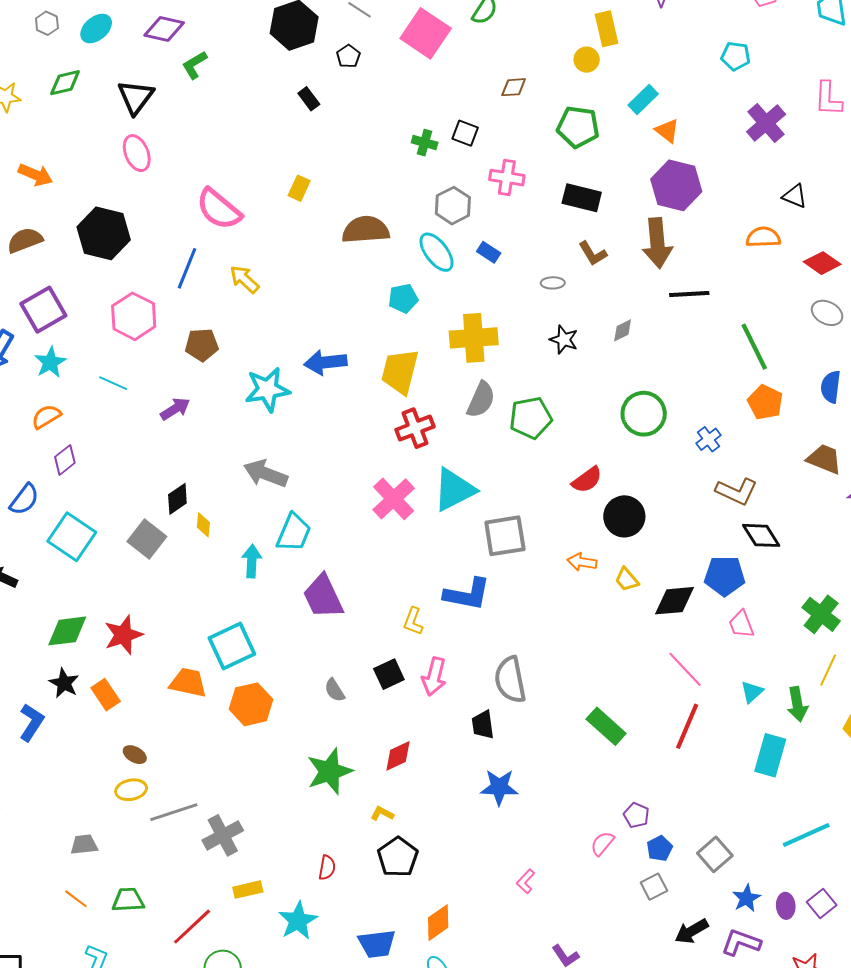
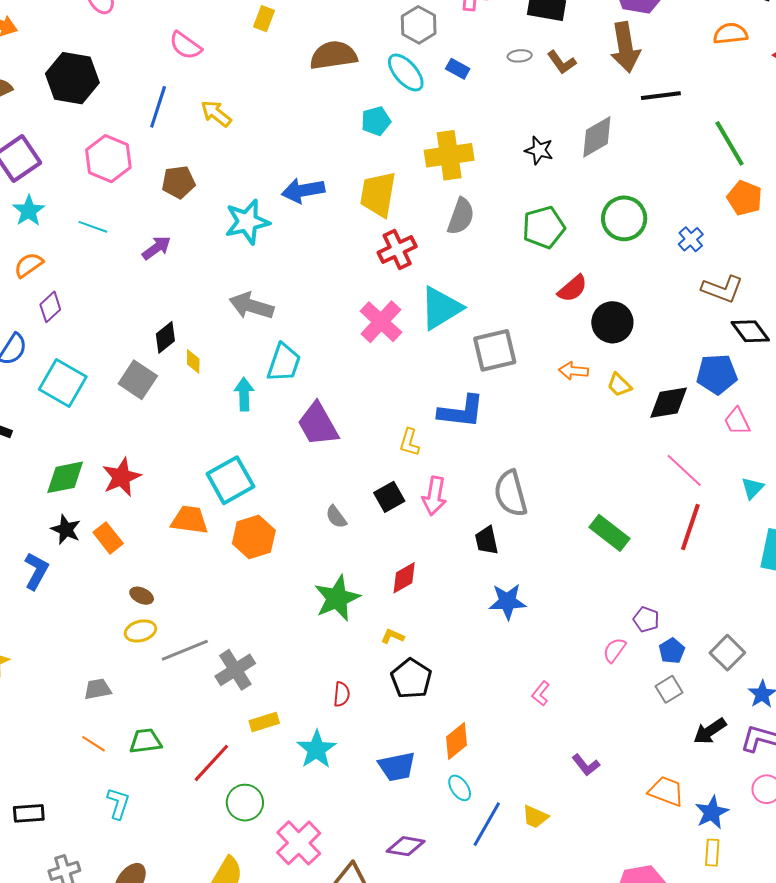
pink semicircle: (219, 209) -> (185, 46), size x0.7
gray ellipse: (553, 283) -> (520, 56), moved
gray diamond: (623, 330) -> (597, 137), size x1.8
green pentagon: (531, 418) -> (544, 227), moved

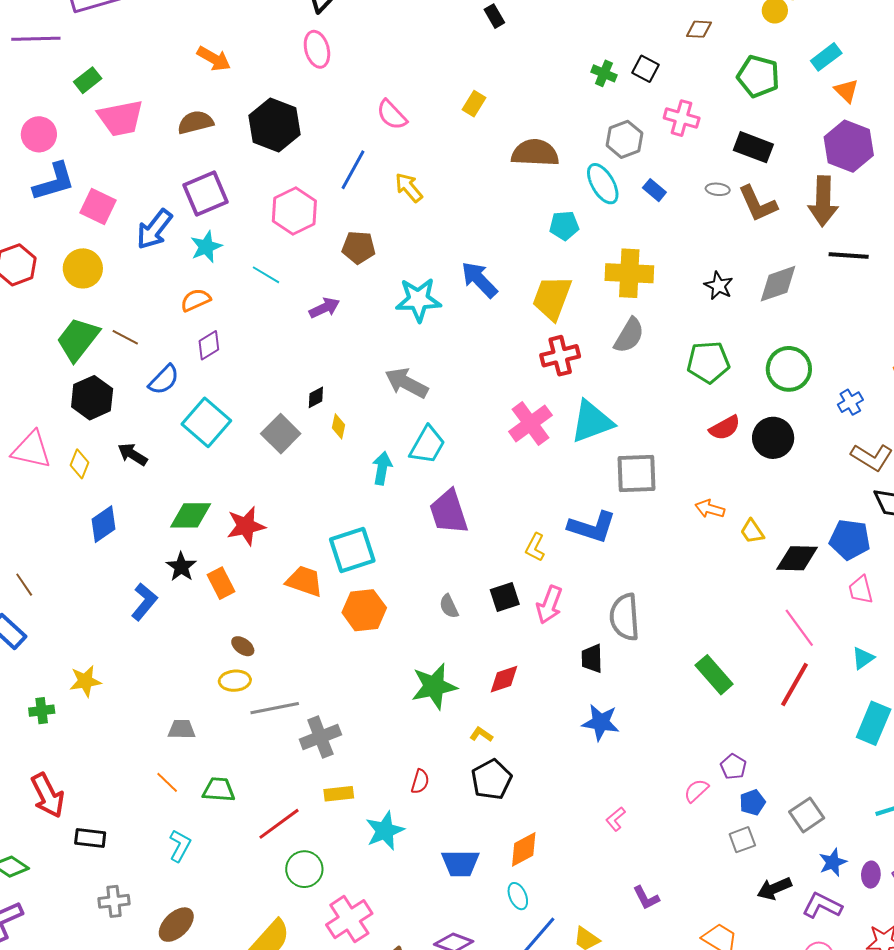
brown L-shape: (562, 62) -> (758, 204), size x1.4
blue arrow: (303, 190) -> (479, 280), turned 45
black circle: (612, 322) -> (773, 438), moved
black diamond: (165, 337) -> (316, 397), size x0.7

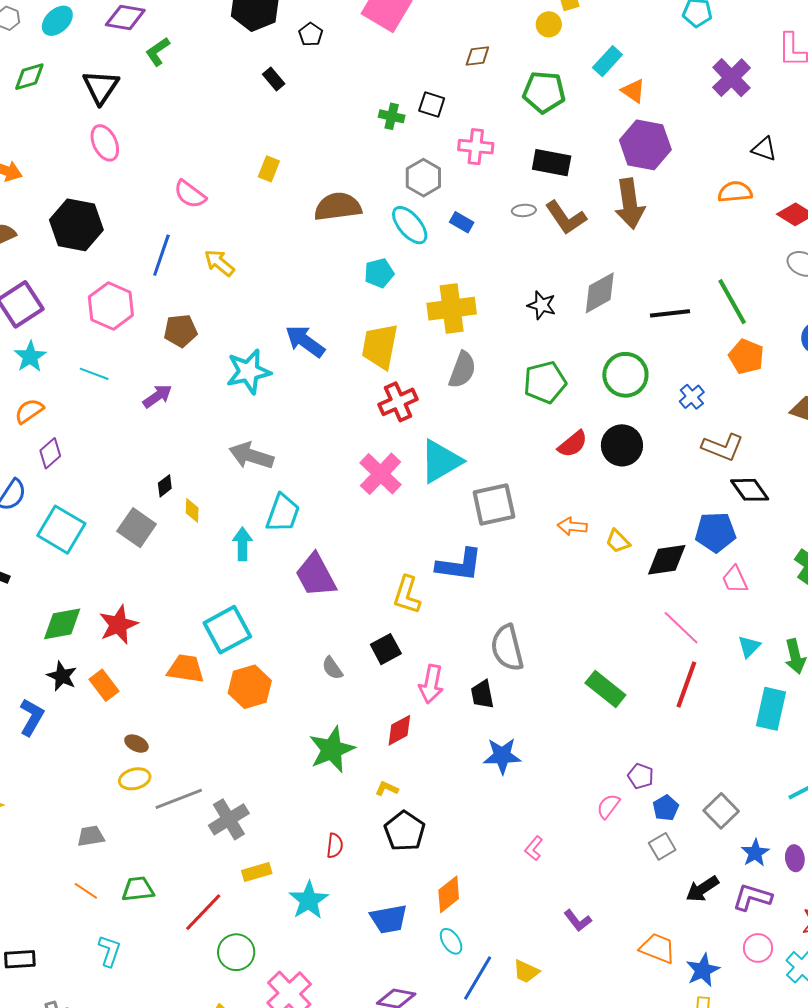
black line: (849, 256) -> (670, 313), moved
yellow L-shape: (535, 547) -> (407, 595), size x1.4
pink arrow: (549, 605) -> (431, 684), moved

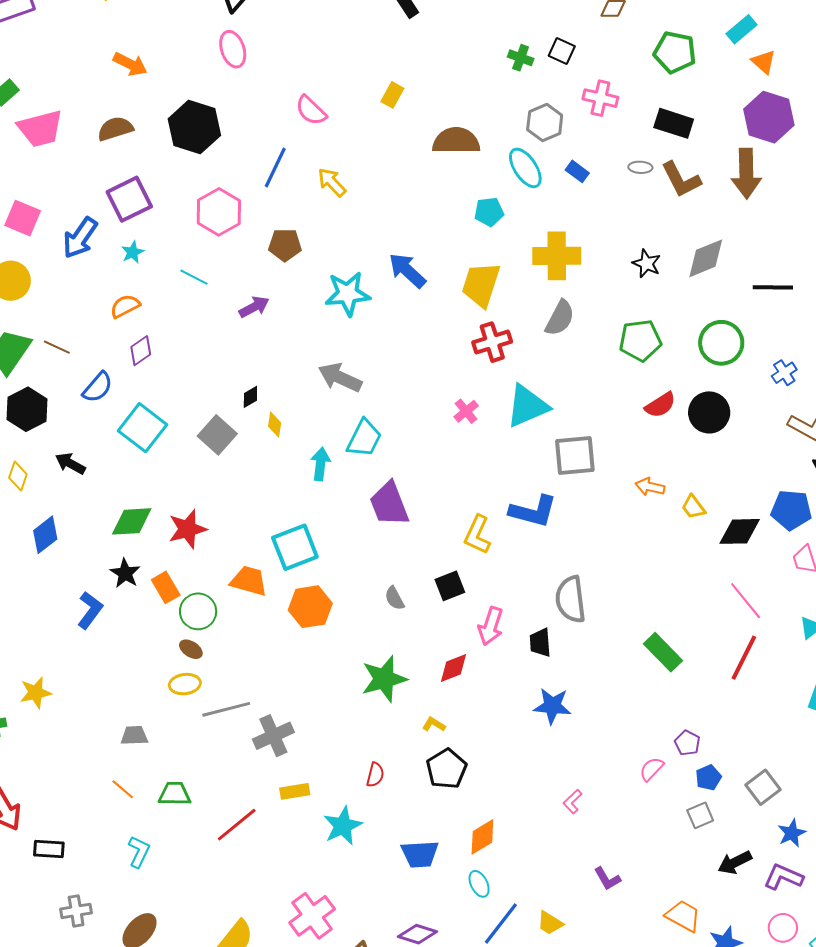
cyan star: (30, 357) -> (133, 252), size x0.7
pink cross: (381, 474) -> (466, 411), size x0.6
green circle: (236, 952) -> (198, 611), moved

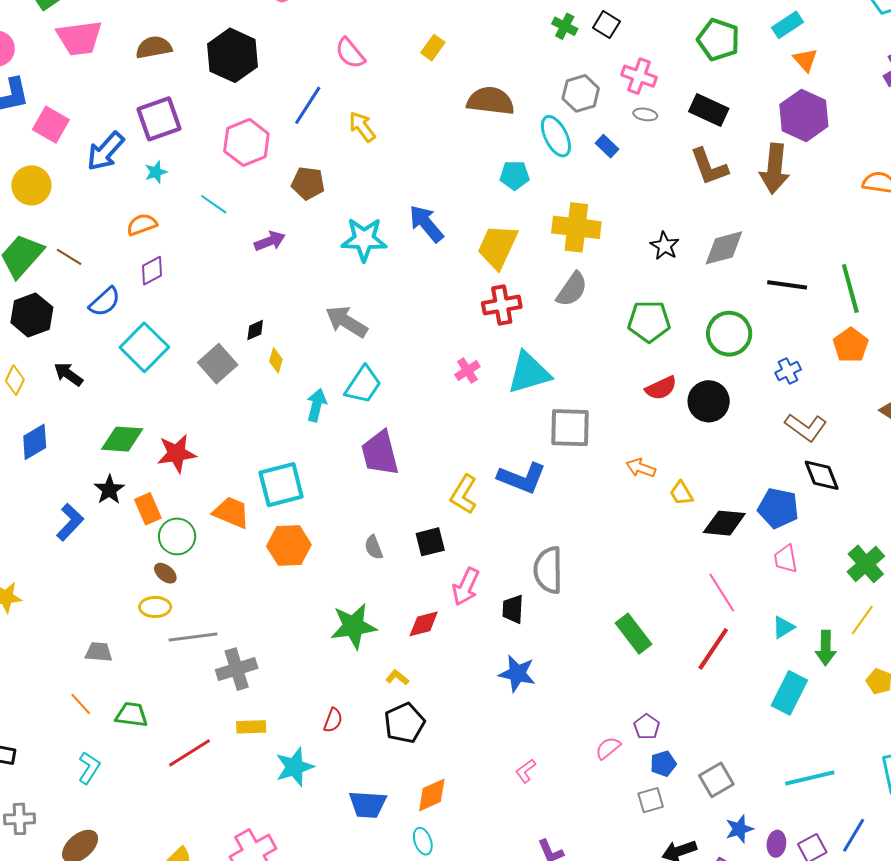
gray ellipse: (640, 167) -> (645, 114), moved

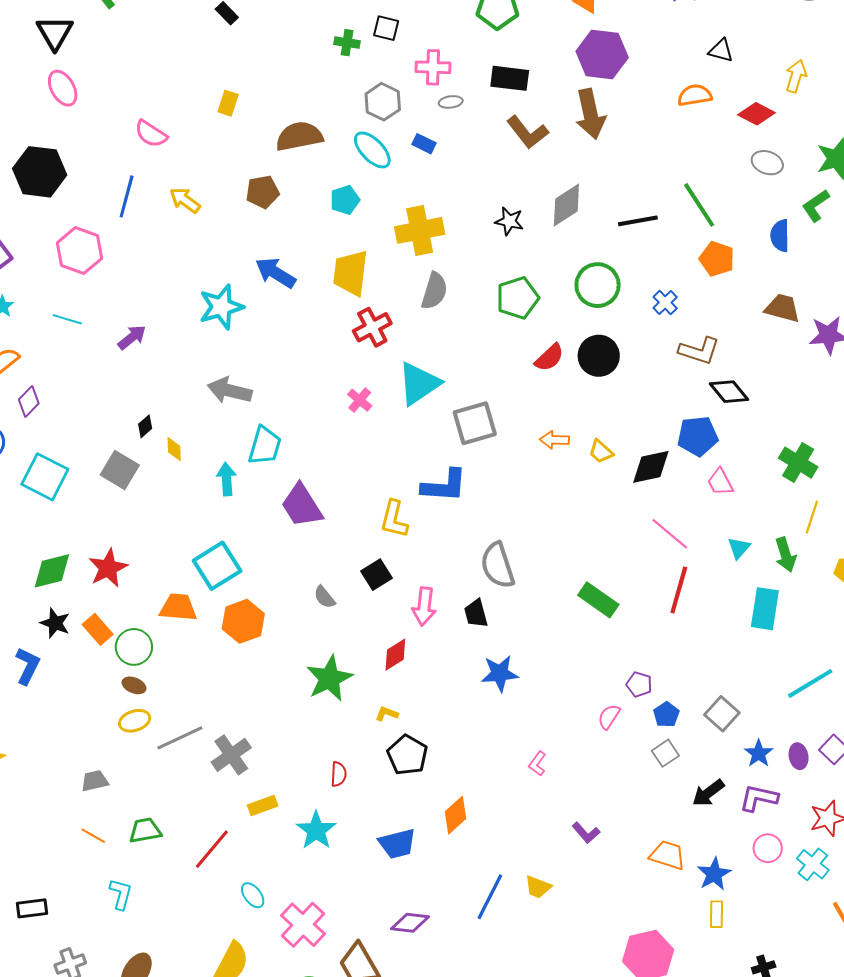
brown pentagon: (308, 183) -> (263, 192), moved
cyan ellipse: (423, 841) -> (253, 895), moved

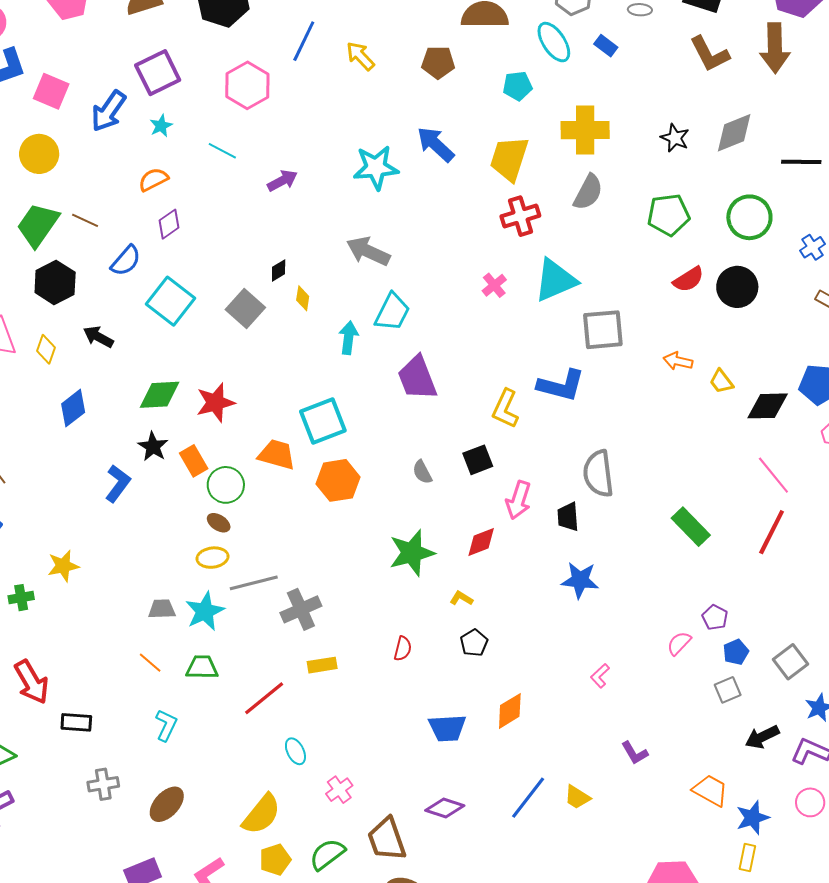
black pentagon: (407, 755) -> (474, 643), size x0.7
cyan star: (316, 830) -> (205, 611), moved
pink cross: (303, 925) -> (339, 790), size x0.6

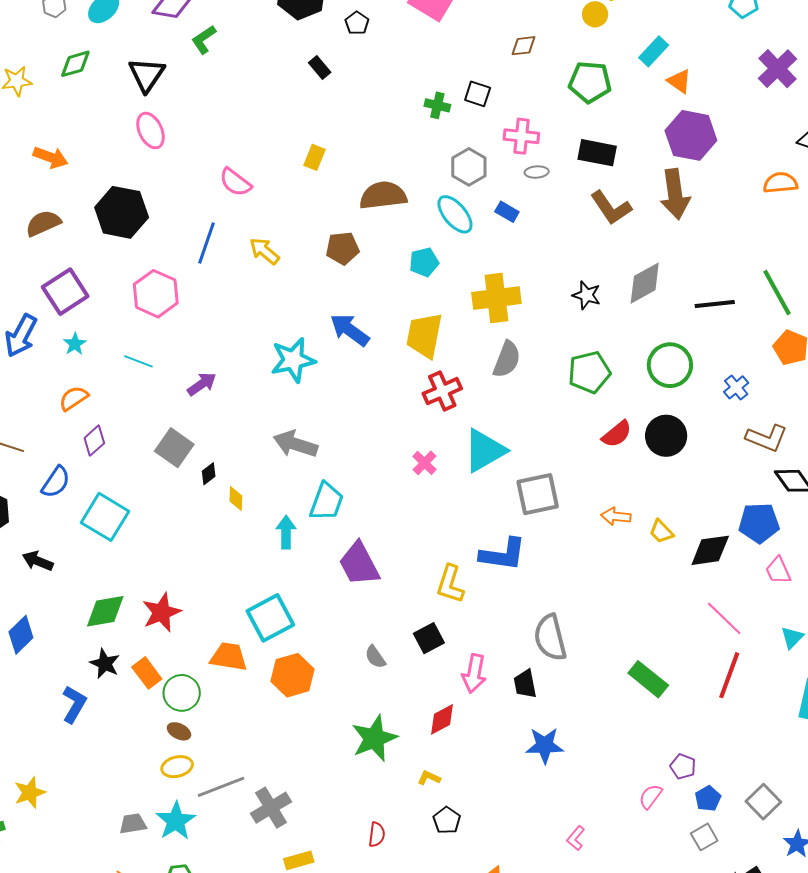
gray square: (245, 308) -> (174, 448), moved

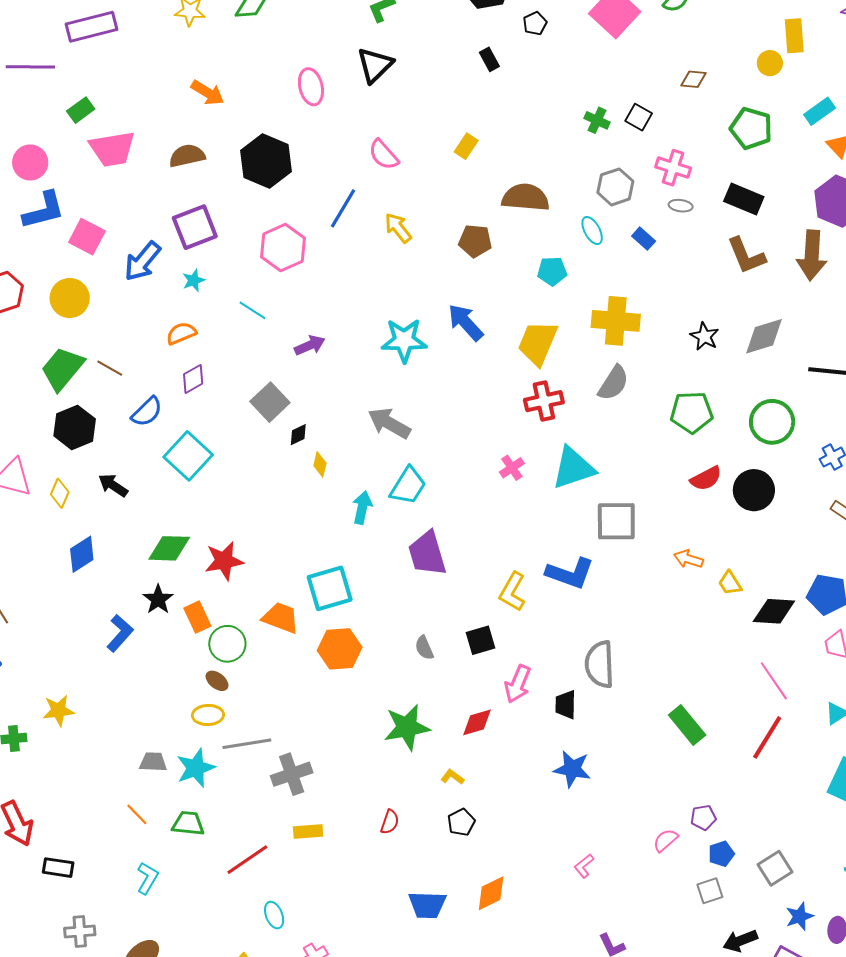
black triangle: (147, 75) -> (375, 65), moved
cyan ellipse: (455, 214) -> (592, 231), size x0.7
purple pentagon: (683, 767) -> (703, 817), turned 30

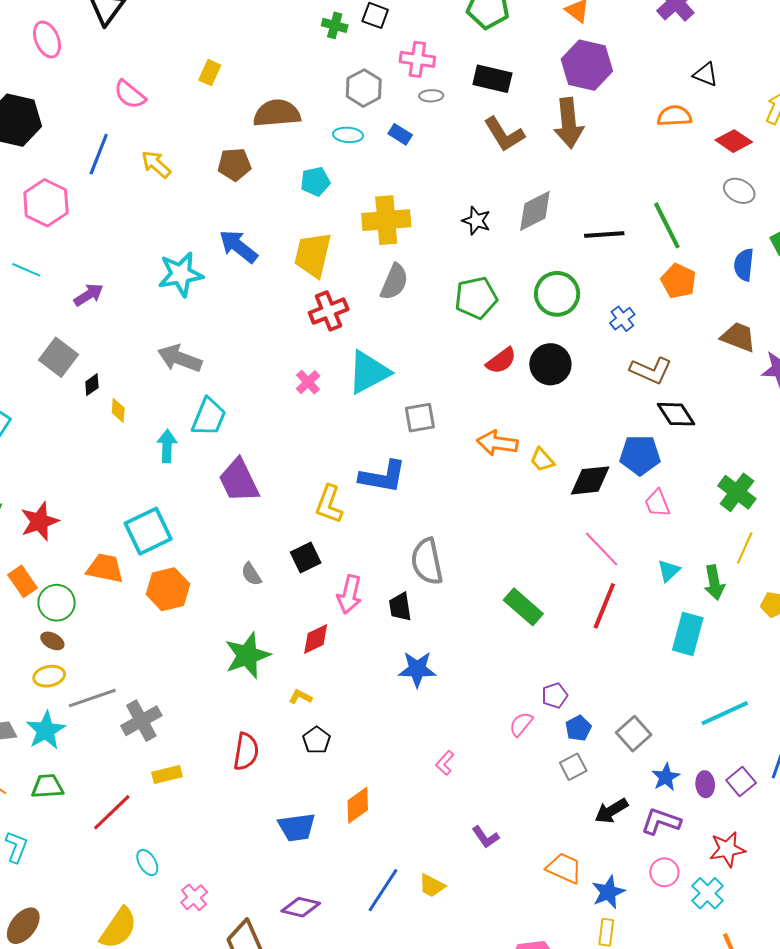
cyan ellipse: (592, 231) -> (348, 135), turned -48
gray square: (616, 521) -> (420, 418), size x0.7
orange arrow: (688, 559) -> (497, 443), size x1.4
red semicircle: (390, 822) -> (246, 752), size x1.5

